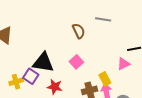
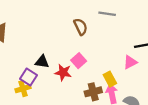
black triangle: (43, 62) -> (42, 62), size x0.6
yellow cross: (16, 82) -> (23, 89), moved
red star: (55, 87) -> (63, 73), moved

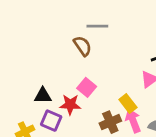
gray line: (107, 14) -> (97, 26), moved
purple square: (28, 77) -> (51, 121), moved

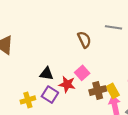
gray line: (97, 26) -> (113, 27), moved
brown cross: (110, 122) -> (98, 91), moved

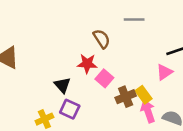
black triangle: (47, 74) -> (62, 85), turned 48
red star: (67, 84) -> (87, 64), moved

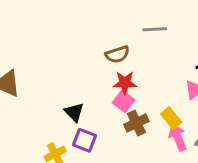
brown semicircle: (102, 39) -> (117, 54), turned 108
red star: (87, 64) -> (125, 83), moved
brown cross: (126, 97) -> (136, 123), moved

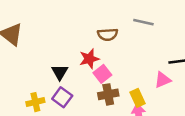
red star: (125, 83) -> (89, 59), moved, turned -30

